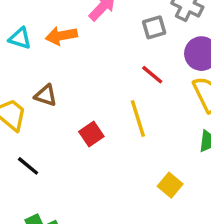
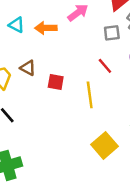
red square: (91, 134) -> (56, 82), moved, turned 35
yellow square: (170, 185) -> (105, 145), size x1.5

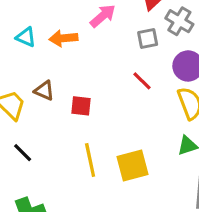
yellow line: (90, 95) -> (90, 160), moved
yellow square: (105, 145) -> (132, 166), moved, turned 30

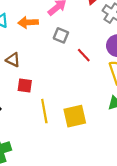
gray square: (148, 38) -> (61, 35), moved, turned 32
red square: (81, 106) -> (25, 85), moved

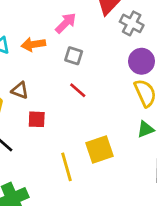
red line: (84, 55) -> (78, 90), moved
yellow line: (44, 111) -> (67, 167), moved

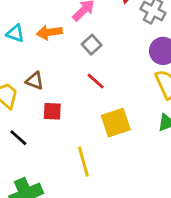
gray square: (74, 56) -> (92, 45), turned 30
yellow square: (99, 150) -> (116, 123), moved

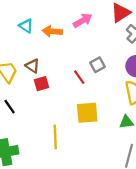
gray square: (92, 45) -> (97, 65), moved
red square: (52, 111) -> (41, 84), moved, turned -32

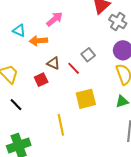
pink arrow: (83, 20) -> (55, 19), moved
orange arrow: (52, 31) -> (38, 41), moved
brown triangle: (32, 66) -> (53, 63), moved

